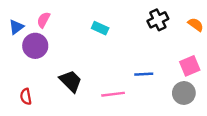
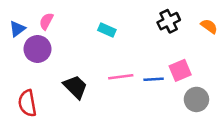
pink square: (190, 66) -> (180, 70), moved
pink line: (113, 94) -> (121, 77), moved
red semicircle: (26, 97) -> (27, 103), size x1.5

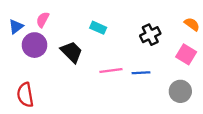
black cross: (169, 21) -> (150, 35), moved
pink square: (180, 70) -> (186, 54), moved, turned -36
black trapezoid: (75, 87) -> (72, 52), moved

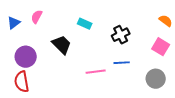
black cross: (150, 35) -> (121, 35), moved
purple circle: (35, 45) -> (26, 57), moved
pink line: (111, 71) -> (96, 72), moved

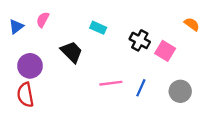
black cross: (121, 35) -> (140, 40), turned -36
pink square: (161, 47) -> (165, 51), moved
blue line: (122, 63) -> (141, 88), moved, turned -63

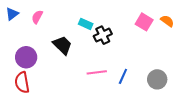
blue triangle: (16, 27) -> (12, 14), moved
black cross: (140, 40) -> (103, 35), moved, turned 36
pink square: (165, 51) -> (144, 22), moved

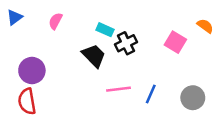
pink semicircle: (37, 17) -> (55, 21), moved
pink square: (144, 22) -> (175, 42), moved
black trapezoid: (62, 45) -> (94, 56), moved

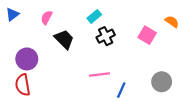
cyan rectangle: (105, 30) -> (94, 16), moved, turned -64
black trapezoid: (94, 56) -> (64, 39), moved
blue line: (151, 94) -> (121, 90), moved

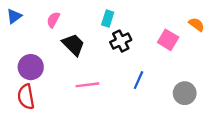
cyan rectangle: (94, 16) -> (108, 19), turned -32
pink line: (99, 75) -> (88, 85), moved
blue line: (121, 90) -> (138, 80), moved

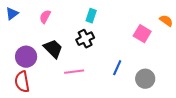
black cross: (121, 41) -> (85, 39), moved
black trapezoid: (73, 45) -> (53, 49), moved
gray circle: (185, 93) -> (145, 79), moved

